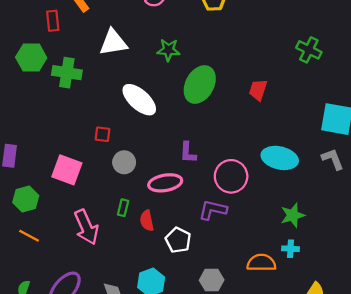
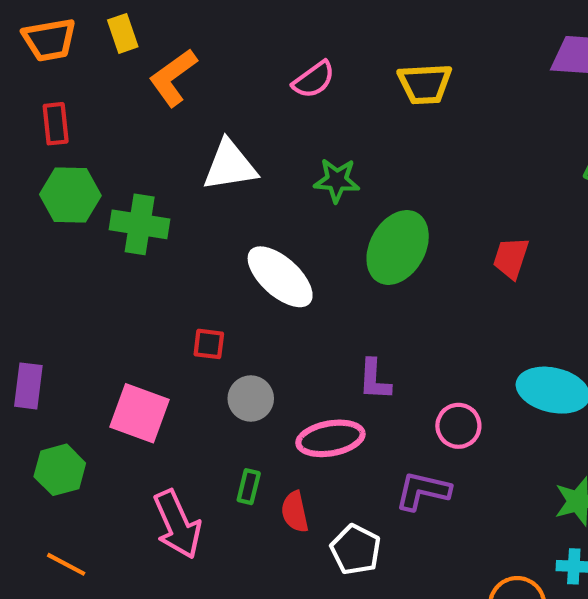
red rectangle: (53, 21) -> (56, 124), moved
pink circle: (231, 176) -> (458, 426), size x0.7
orange line: (29, 236) -> (66, 564), moved

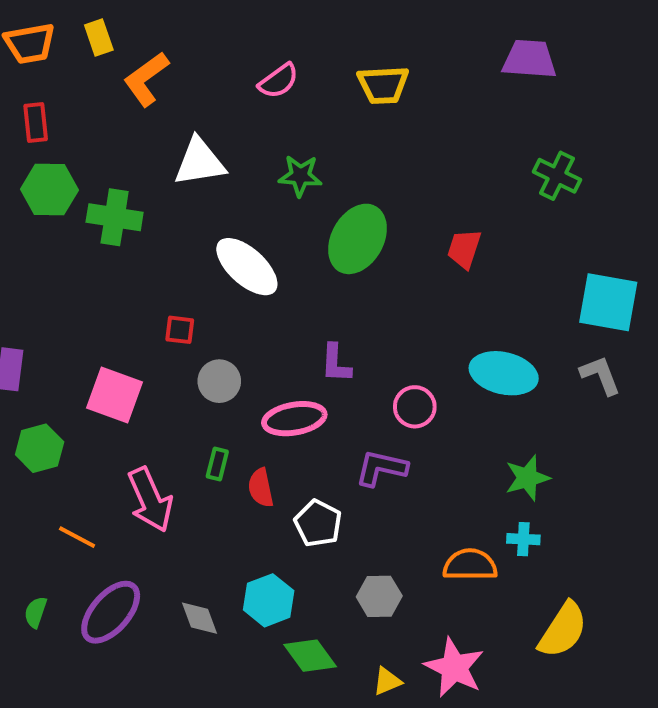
orange line: (66, 564) -> (77, 537), moved

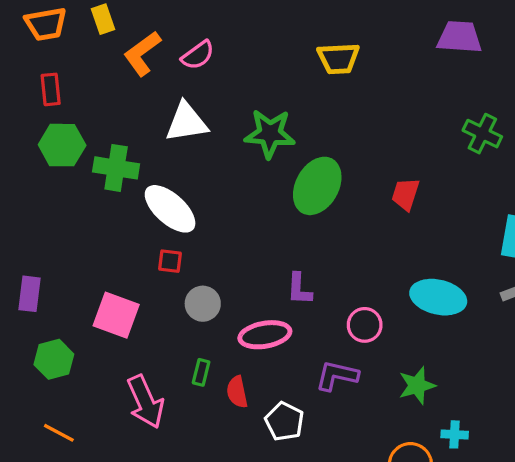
pink semicircle: (279, 81) -> (198, 55), moved
green star: (300, 176) -> (270, 134), size x1.4
white ellipse: (247, 267) -> (170, 209), moved
green star: (527, 478) -> (417, 385), moved
orange line: (77, 537) -> (59, 433), moved

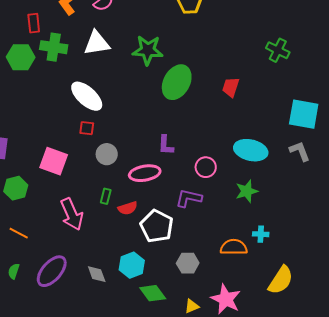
red rectangle: (51, 89) -> (34, 23), moved
green cross: (116, 168) -> (54, 47), moved
green star: (417, 385) -> (247, 191), moved
red semicircle: (237, 392) -> (128, 208), turned -96
white pentagon: (284, 421) -> (157, 226), size x1.4

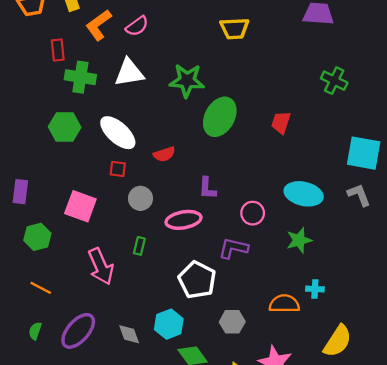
green hexagon: (21, 57) -> (65, 127), moved
red semicircle: (128, 208) -> (164, 154), moved

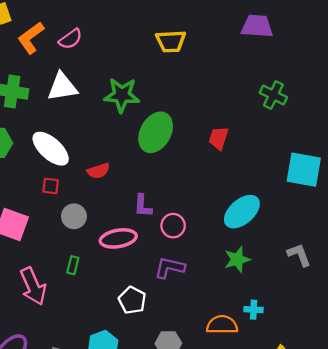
cyan ellipse: (304, 194) -> (242, 212), turned -54
gray L-shape: (359, 195) -> (299, 255), moved
pink circle: (253, 213) -> (173, 226), moved
white pentagon: (197, 280) -> (132, 300), size x0.7

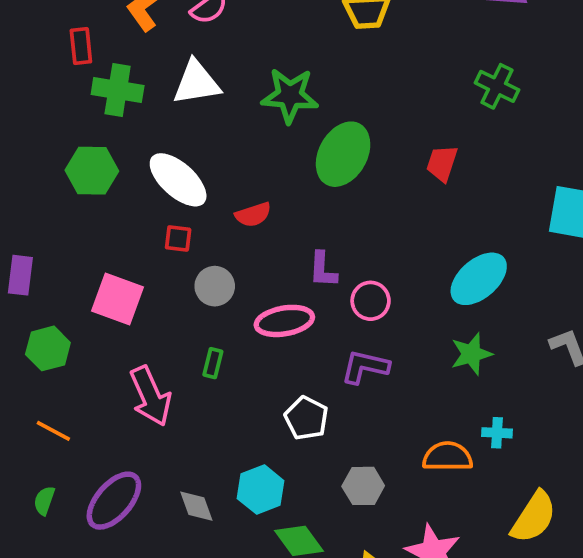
green cross: (273, 95) -> (497, 86), moved

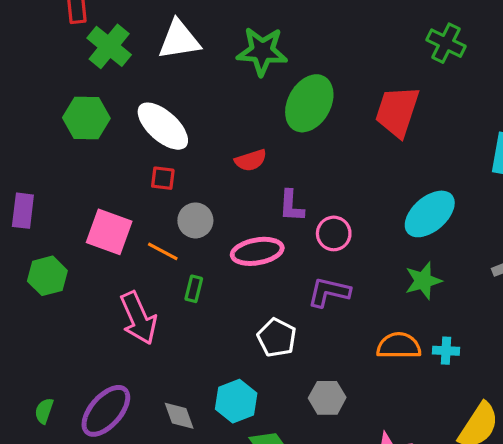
green cross: (118, 90) -> (109, 46), turned 30
red trapezoid: (442, 163) -> (397, 111), size x1.6
red semicircle: (253, 215) -> (251, 160), moved
orange line: (53, 431) -> (163, 251), moved
orange semicircle: (448, 457) -> (399, 346), moved

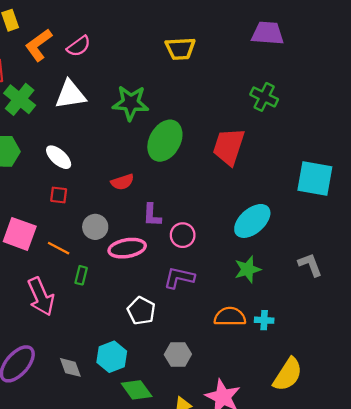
white ellipse: (163, 126) -> (59, 157), size x0.7
gray circle: (195, 220) -> (95, 227), moved

